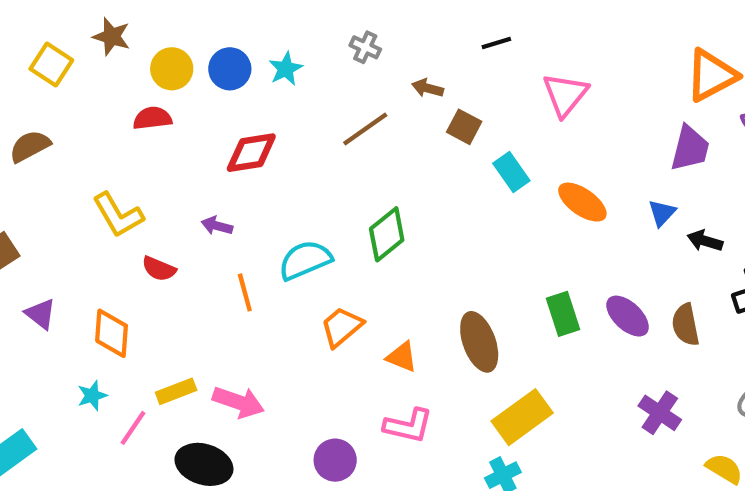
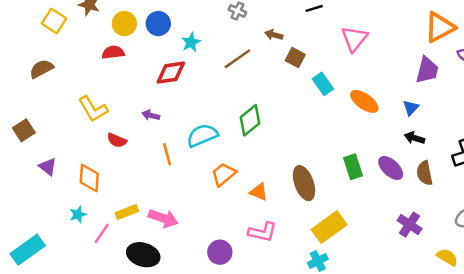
cyan star: (286, 69) -> (191, 42), moved
black arrow: (705, 241) -> (415, 138), moved

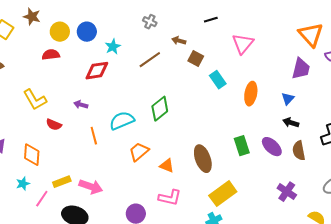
orange triangle: (440, 27) -> (311, 35), turned -44
orange ellipse: (364, 101) -> (251, 94), turned 65

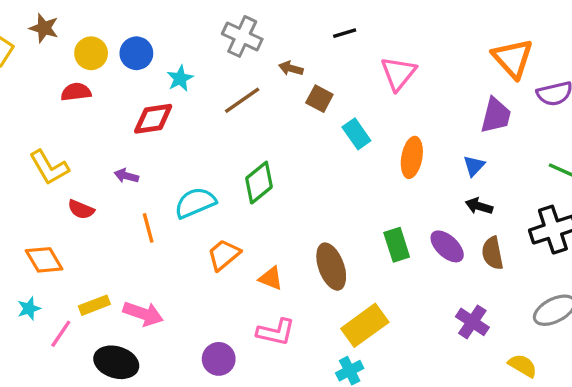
gray cross: (150, 22) -> (242, 36), size x1.6
orange diamond: (32, 155) -> (44, 260), turned -35

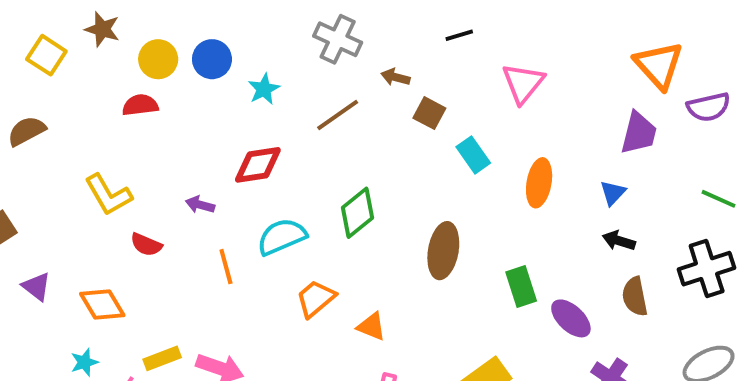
red diamond: (153, 119) -> (258, 165), moved
purple ellipse: (447, 246) -> (571, 318), moved
brown ellipse: (331, 267) -> (443, 251), moved, turned 30

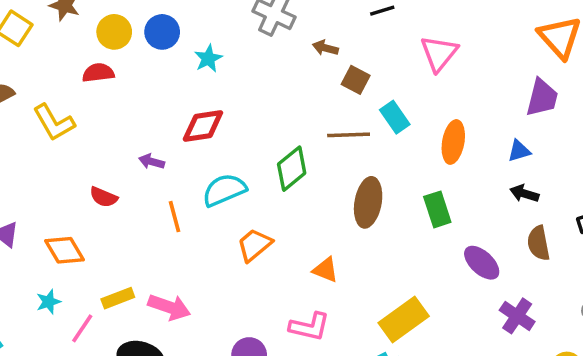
brown line: (338, 115) -> (349, 135), moved, turned 33
blue triangle: (613, 193) -> (519, 151), turned 30
yellow L-shape: (108, 195) -> (54, 122), moved
green rectangle: (521, 287) -> (437, 209), moved
orange triangle: (372, 326) -> (325, 270), moved

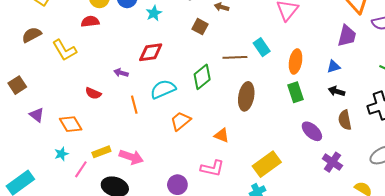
brown square: (356, 80) -> (200, 27), moved
green rectangle: (437, 209) -> (296, 92), moved

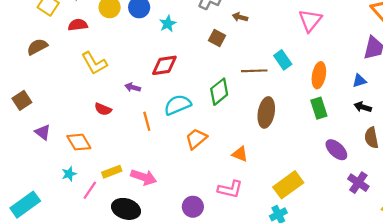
red semicircle: (90, 21) -> (78, 25), moved
yellow L-shape: (64, 50) -> (94, 63), moved

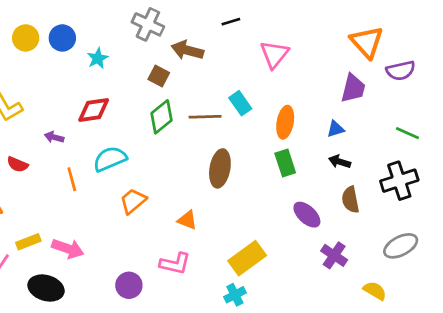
brown arrow: (240, 17) -> (187, 50), size x1.6
green diamond: (219, 92) -> (162, 117), moved

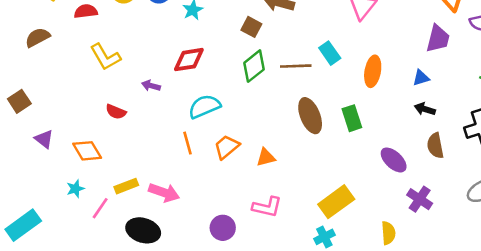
green rectangle: (285, 163) -> (352, 118), moved
brown ellipse: (220, 168) -> (310, 116), turned -32
orange line: (72, 179) -> (188, 143), moved
orange triangle: (187, 220) -> (266, 157), moved, turned -36
yellow semicircle: (375, 291) -> (388, 233), moved, turned 55

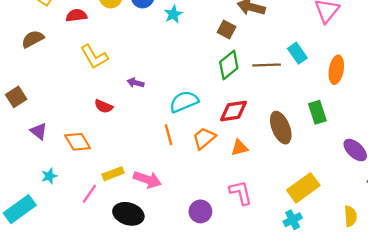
red diamond: (189, 60) -> (234, 111), moved
brown ellipse: (310, 116) -> (281, 128), moved
cyan star: (75, 189) -> (49, 176), moved
pink L-shape: (267, 207) -> (241, 193), turned -116

